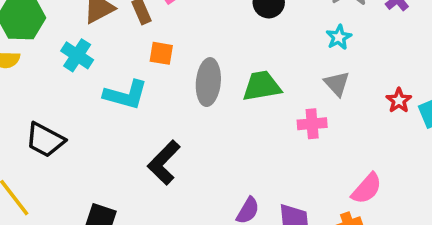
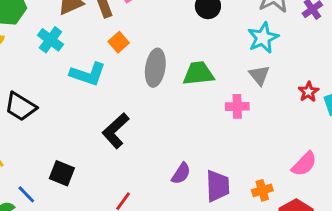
cyan star: (339, 37) -> (263, 38), size x1.5
orange square: (161, 53) -> (119, 42), turned 36
pink semicircle: (367, 189) -> (304, 164), moved

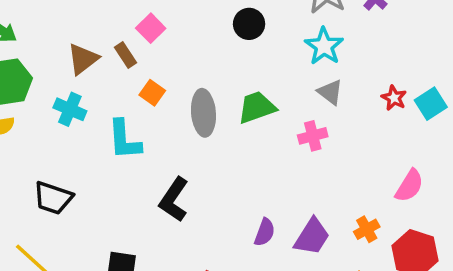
cyan L-shape: (88, 74) -> (124, 140), turned 81
purple trapezoid: (218, 186) -> (312, 237), turned 48

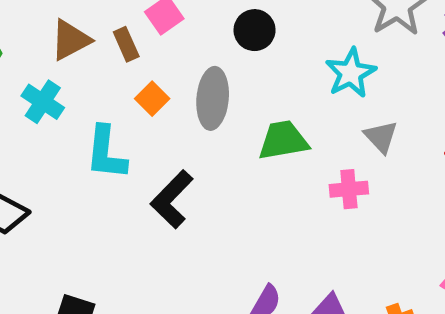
black circle: (249, 24) -> (255, 30), moved
cyan star: (324, 46) -> (351, 73), moved
gray ellipse: (203, 113) -> (213, 98), moved
black L-shape: (174, 200) -> (172, 199), moved

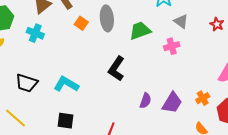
cyan L-shape: (106, 153) -> (66, 84), moved, turned 125
black L-shape: (172, 199) -> (116, 69), moved

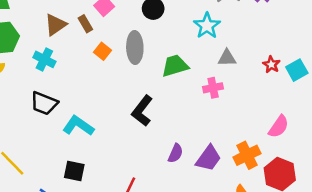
gray triangle: (181, 21) -> (227, 58), turned -42
black trapezoid: (27, 83) -> (44, 103), moved
orange cross: (203, 98) -> (247, 155), size x1.5

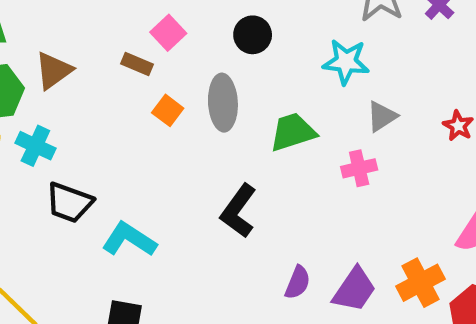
brown rectangle: (85, 24) -> (137, 64), turned -35
brown triangle: (55, 25) -> (54, 70), moved
cyan star: (207, 26) -> (346, 62), turned -30
gray triangle: (227, 58) -> (382, 116), turned -30
cyan cross: (44, 59) -> (35, 146), moved

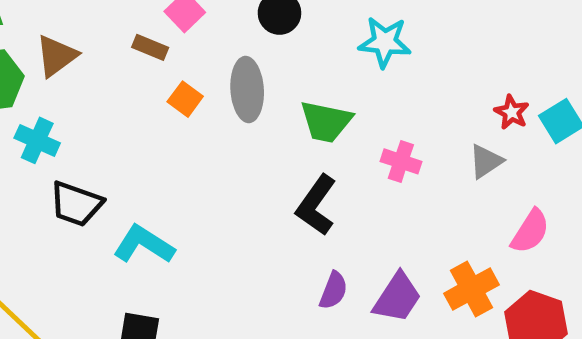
gray triangle: (382, 116) -> (486, 161), moved
green trapezoid: (293, 132) -> (326, 122), turned -150
pink cross: (359, 168) -> (401, 161), turned 32
black L-shape: (238, 211) -> (316, 205), moved

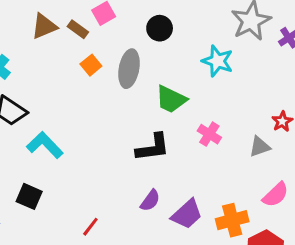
brown triangle: (57, 56) -> (44, 26), moved
black L-shape: (316, 205) -> (153, 147), turned -147

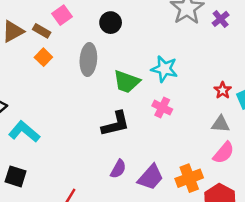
cyan star: (218, 61) -> (164, 69), moved
orange square: (91, 65) -> (43, 57), moved
gray triangle: (260, 147) -> (221, 124), moved, turned 30

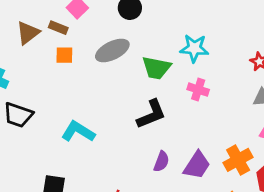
orange square: (43, 57) -> (64, 55), turned -35
gray ellipse: (88, 60) -> (112, 50), turned 68
cyan L-shape: (24, 132) -> (78, 132), moved

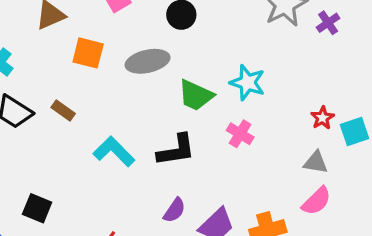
brown rectangle: (58, 28) -> (63, 111), moved
orange square: (64, 55) -> (88, 53), size x1.4
cyan L-shape: (78, 132) -> (114, 151), moved

